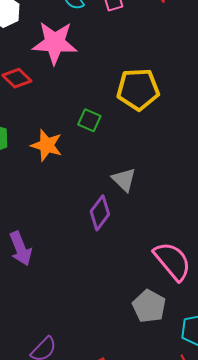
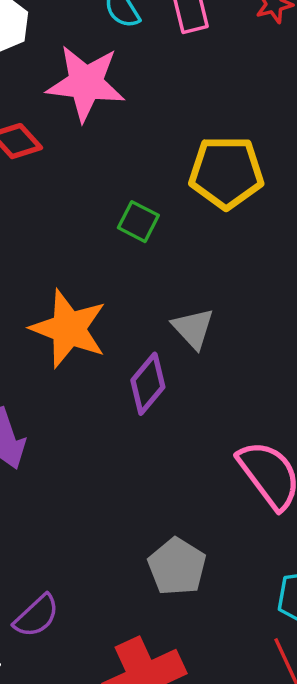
orange star: (47, 145) -> (69, 329), moved, size x1.4
gray pentagon: (149, 306) -> (177, 567), moved

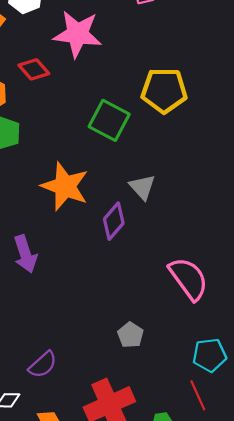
green square: (138, 222) -> (109, 120), size x1.6
gray pentagon: (177, 567) -> (130, 335), size x0.7

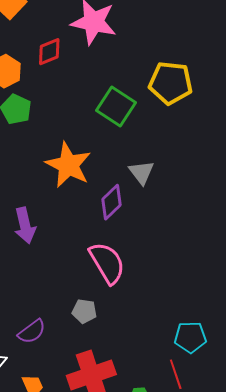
red diamond: (34, 69) -> (49, 52), turned -76
pink semicircle: (189, 279) -> (107, 263), moved
gray pentagon: (130, 335) -> (84, 311), moved, turned -30

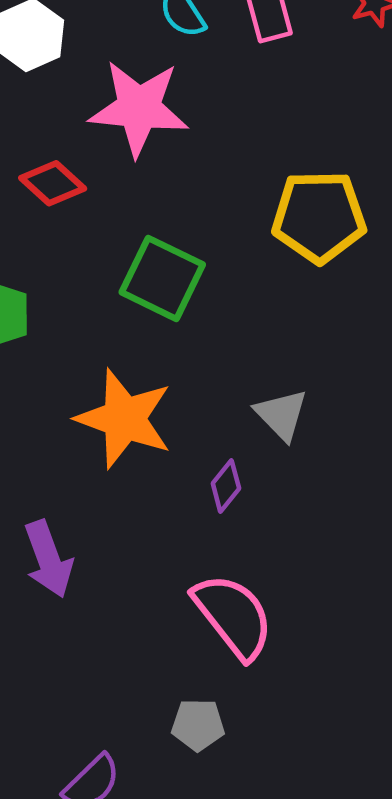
red diamond: (49, 52) -> (53, 183), turned 72
green square: (116, 106) -> (162, 278), moved
purple diamond: (111, 202) -> (226, 486), size x0.7

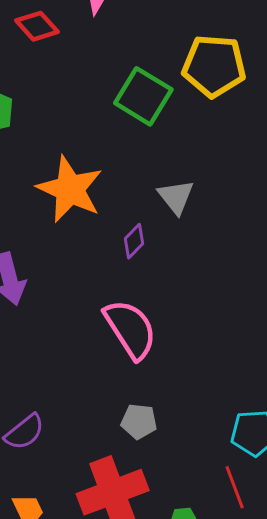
green square: (162, 278) -> (143, 96), moved
gray pentagon: (198, 725) -> (139, 421), moved

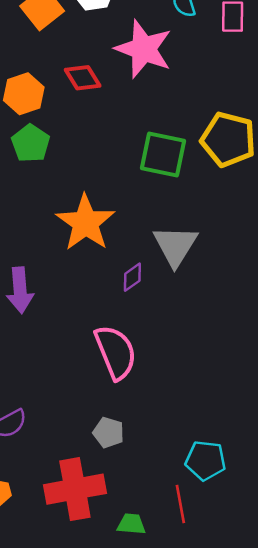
green square: (143, 96) -> (163, 154), turned -30
gray triangle: (176, 197) -> (175, 246), size x1.4

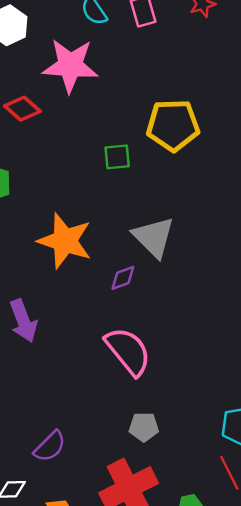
green square: (163, 154) -> (117, 157), size x0.6
purple diamond: (132, 277) -> (123, 278), turned 32

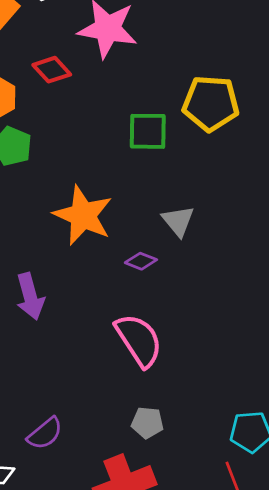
green square: (117, 157) -> (148, 131), size x1.4
gray triangle: (154, 237) -> (178, 221), size x0.7
purple diamond: (123, 278) -> (141, 261), turned 36

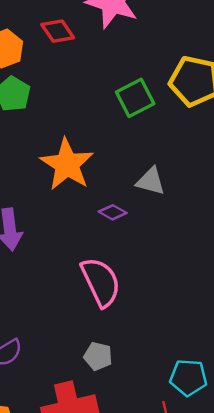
green square: (148, 131) -> (135, 98), turned -36
gray triangle: (178, 221) -> (151, 181), turned -44

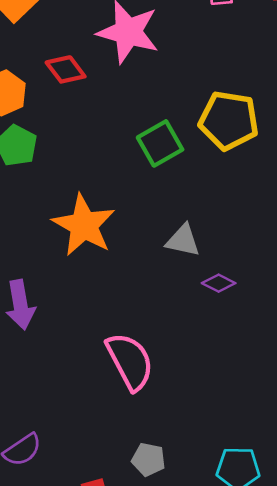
purple diamond: (113, 212) -> (219, 283), moved
gray pentagon: (98, 356) -> (149, 459), moved

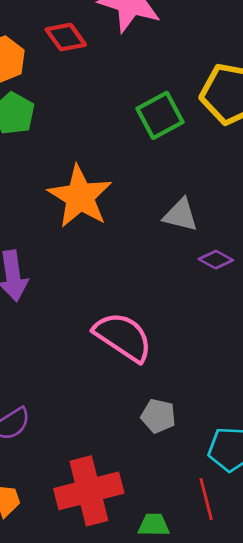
pink semicircle: (130, 361) -> (123, 337), turned -30
gray pentagon: (149, 459) -> (158, 416), moved

